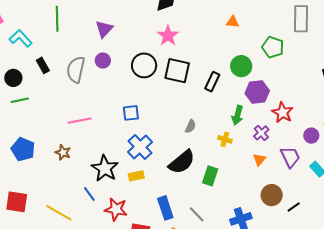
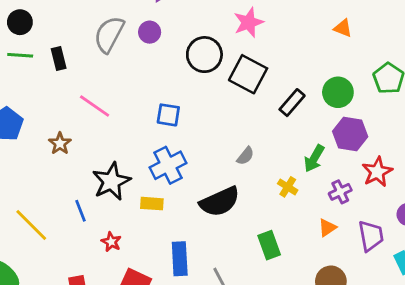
black rectangle: (43, 65) -> (59, 58), moved
pink line: (79, 121) -> (95, 106), turned 30
green rectangle: (210, 176) -> (269, 245), moved, turned -54
red star: (116, 209) -> (111, 242), size x0.6

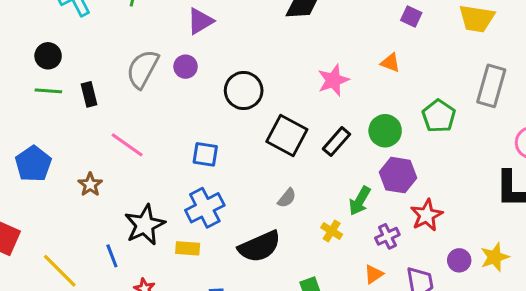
pink star: (249, 23) -> (333, 80), moved
black square: (248, 74) -> (287, 135), moved

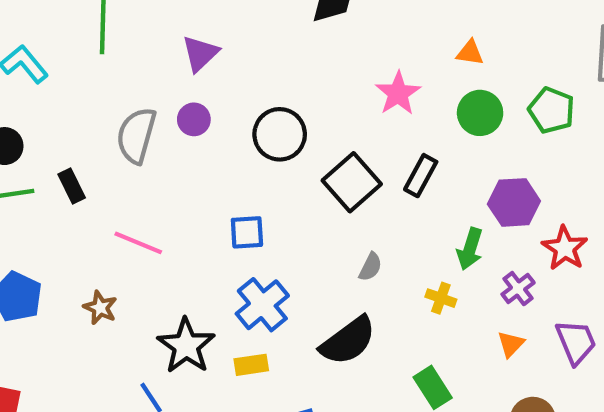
green circle: (385, 131) -> (480, 113), moved
black square: (287, 135) -> (352, 182), turned 33

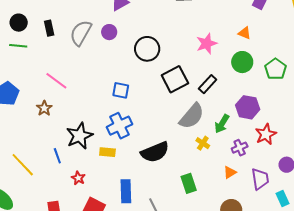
black rectangle: (72, 186) -> (49, 28), moved
pink line: (138, 243) -> (56, 81), moved
gray semicircle: (370, 267) -> (192, 116), moved, size x2.0

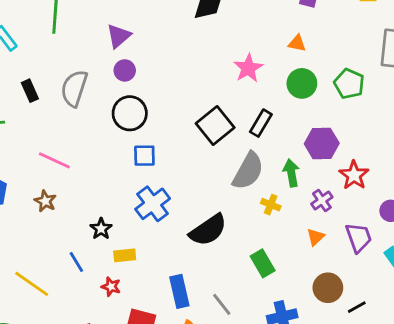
purple circle: (109, 32) -> (125, 70), moved
black circle: (147, 49) -> (130, 113), moved
green arrow: (222, 124) -> (291, 173), turned 150
black star: (80, 136) -> (101, 229), size x0.6
yellow rectangle: (107, 152) -> (125, 255), moved

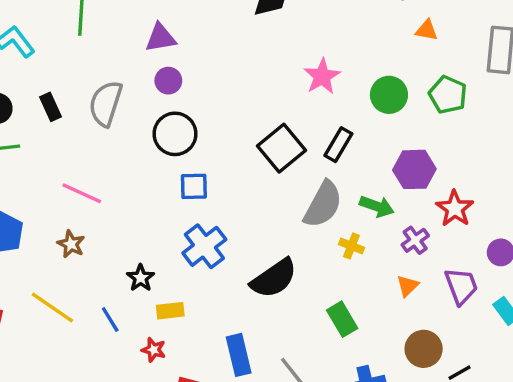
purple triangle: (119, 36) -> (160, 38), turned 32
orange triangle: (297, 43) -> (427, 30), moved
green arrow: (291, 173) -> (377, 206), turned 120
yellow line: (32, 284) -> (52, 308), moved

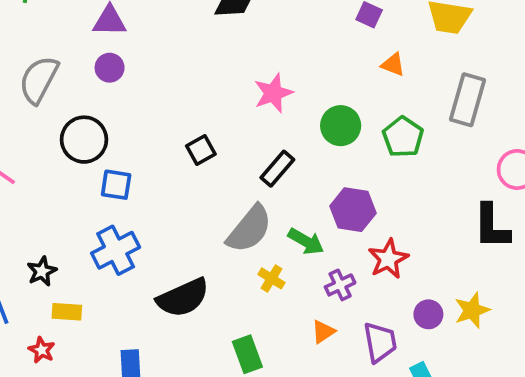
black circle: (175, 134) -> (84, 140), moved
black square: (281, 148) -> (201, 150), moved, size x0.6

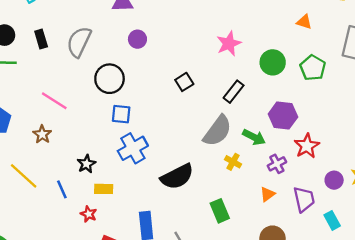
purple circle: (110, 68) -> (137, 39), moved
blue square: (116, 185) -> (121, 114), moved

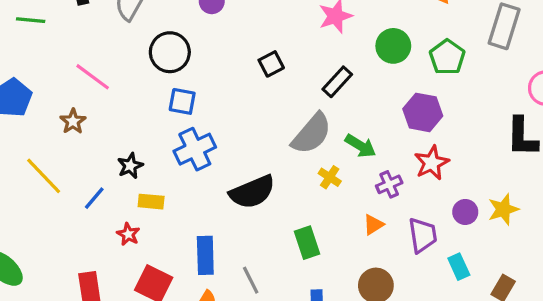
purple hexagon: (283, 116) -> (423, 112), moved
blue line: (62, 189) -> (94, 198), turned 60

